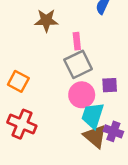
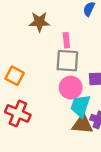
gray square: (78, 64) -> (67, 61), turned 30
brown triangle: (95, 136) -> (82, 124), turned -35

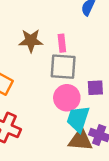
brown star: (39, 22) -> (31, 41), moved

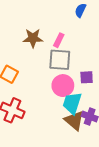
pink rectangle: (62, 43) -> (59, 40), turned 32
brown triangle: (80, 140) -> (74, 121), turned 35

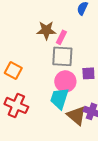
brown star: (33, 38) -> (46, 30), moved
cyan trapezoid: (72, 103) -> (59, 98), moved

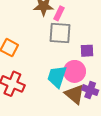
pink circle: (65, 81) -> (75, 71), moved

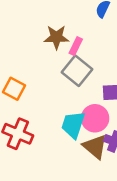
gray square: (60, 33) -> (77, 71), turned 35

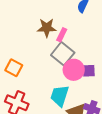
pink circle: (95, 118) -> (74, 70), moved

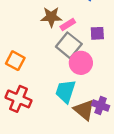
pink rectangle: (62, 35) -> (68, 25), turned 32
purple square: (89, 71) -> (97, 33), moved

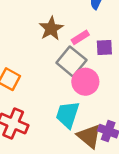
brown star: (51, 17) -> (51, 28), turned -30
pink rectangle: (68, 25) -> (80, 37), moved

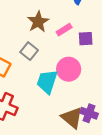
gray square: (71, 61) -> (29, 51), moved, size x0.7
cyan trapezoid: (68, 115) -> (47, 82), moved

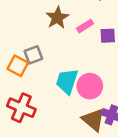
gray square: (29, 51) -> (33, 55), moved, turned 30
pink circle: (69, 69) -> (90, 86), moved

